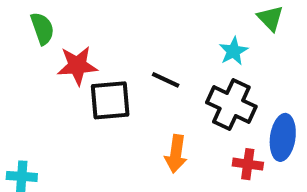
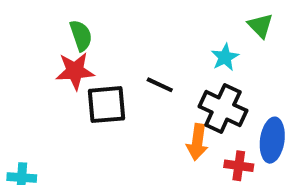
green semicircle: (42, 29) -> (81, 36), moved
orange arrow: (176, 154) -> (197, 142), moved

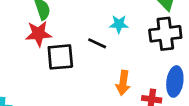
cyan star: (225, 57) -> (119, 24), moved, turned 30
black cross: (223, 108) -> (165, 34), moved, turned -32

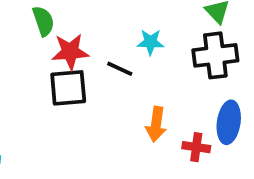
red star: (38, 34) -> (70, 52), moved

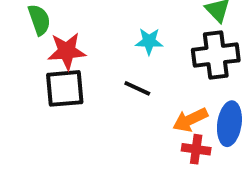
black line: (120, 69) -> (137, 88), moved
orange arrow: (156, 124) -> (190, 120), moved, turned 56

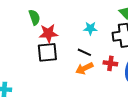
orange arrow: (190, 120) -> (84, 68), moved
red cross: (196, 149) -> (110, 63), moved

